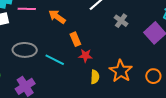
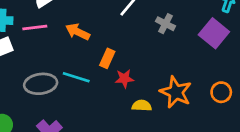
orange rectangle: (75, 39) -> (107, 58), turned 56
cyan line: (55, 60) -> (76, 77), moved
yellow semicircle: (95, 77) -> (142, 106), turned -80

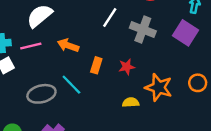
gray cross: (165, 24) -> (143, 30), size x1.5
cyan line: (76, 77) -> (71, 85), turned 35
red star: (124, 79) -> (127, 67), moved

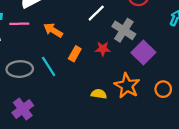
purple square: (185, 33) -> (143, 52), moved
red star: (127, 67) -> (103, 49), moved

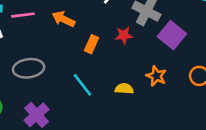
cyan line: (49, 66) -> (82, 85), moved
orange star: (127, 86) -> (156, 76), size x0.7

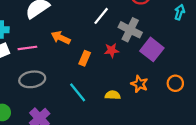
pink line: (23, 15) -> (27, 48), moved

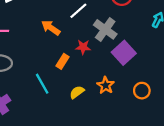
orange arrow: (61, 38) -> (51, 28), moved
orange rectangle: (85, 58) -> (62, 61), moved
yellow semicircle: (113, 95) -> (77, 92), turned -48

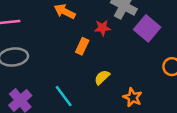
cyan line: (42, 84) -> (64, 96), moved
orange star: (106, 85) -> (133, 97), moved

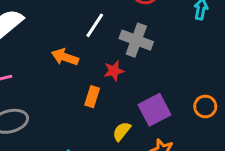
purple square: (147, 28) -> (154, 110), moved, turned 30

